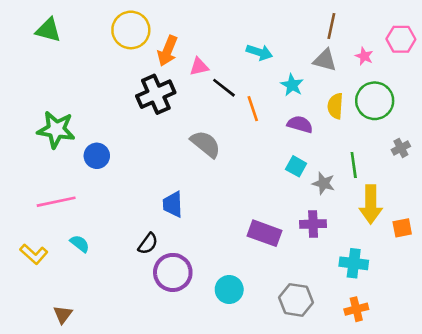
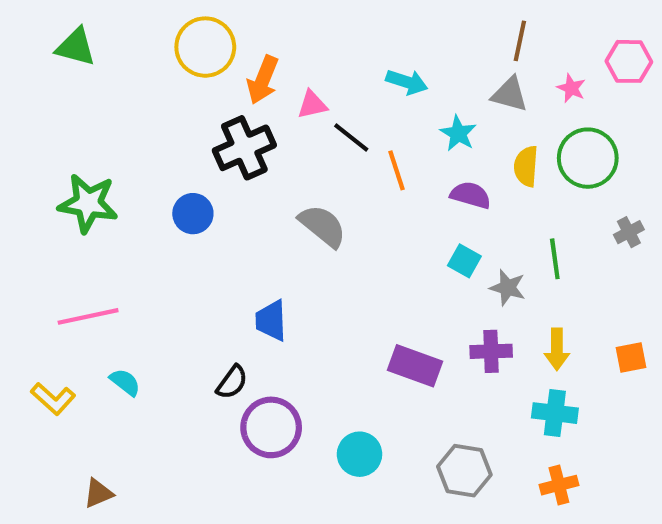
blue circle: (97, 156) -> (193, 214), moved
yellow arrow: (371, 204) -> (557, 349), moved, size x0.7
brown triangle: (63, 314) -> (98, 493), turned 30

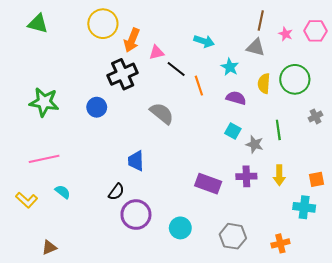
pink star: (571, 88) -> (286, 34), moved
cyan cross: (555, 413) -> (304, 207), moved

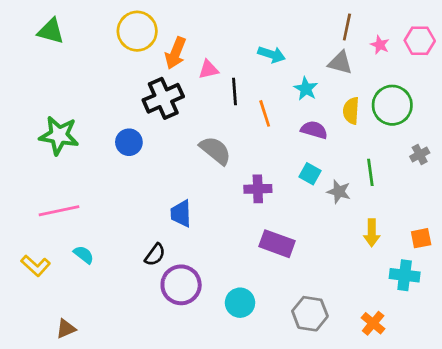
black line: (176, 69) -> (235, 91), turned 48
purple cross: (246, 176) -> (258, 189), moved
orange cross: (280, 243) -> (373, 323), turned -36

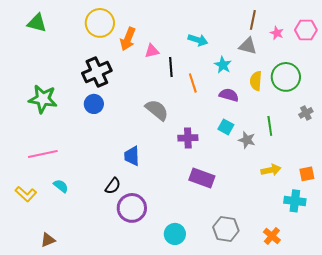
black cross: (163, 98) -> (97, 72), moved
yellow arrow: (372, 233) -> (271, 170), turned -102
cyan circle: (240, 303) -> (175, 234), moved

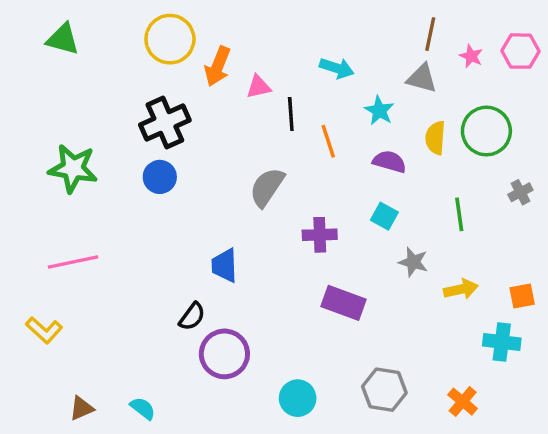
gray semicircle: (157, 110) -> (267, 187), turned -95
gray star: (247, 140) -> (413, 262), moved
cyan semicircle: (61, 186) -> (143, 408), moved

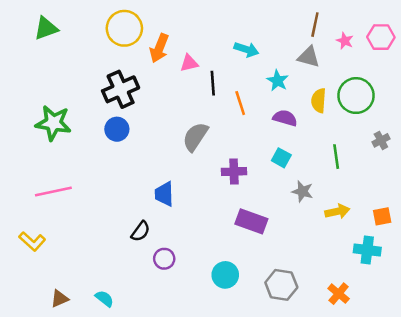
green triangle: (63, 39) -> (46, 28), turned -35
purple circle: (224, 354) -> (164, 259), size x0.6
cyan circle: (298, 398) -> (225, 275), moved

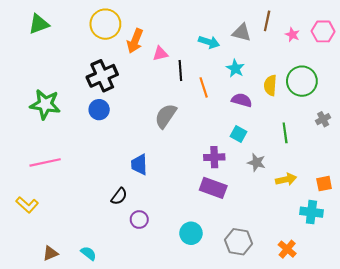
gray triangle: (309, 57) -> (242, 32), moved
purple cross: (234, 172) -> (214, 157), moved

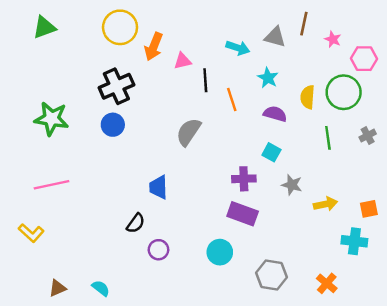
pink hexagon: (323, 31) -> (364, 59), moved
green line: (285, 133) -> (328, 138), moved
cyan circle: (191, 233) -> (220, 252), moved

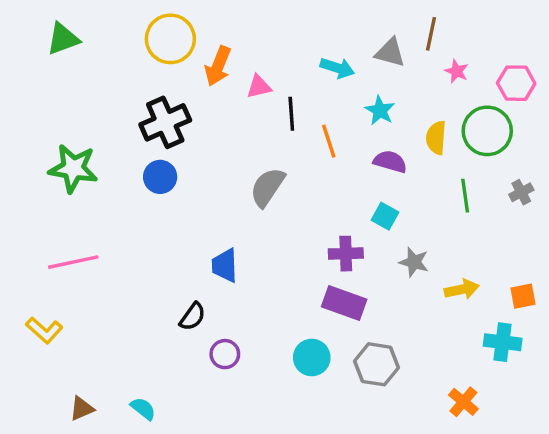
pink star: (333, 39) -> (457, 71), moved
gray hexagon: (271, 275) -> (376, 364), moved

